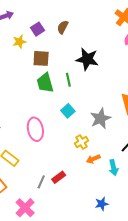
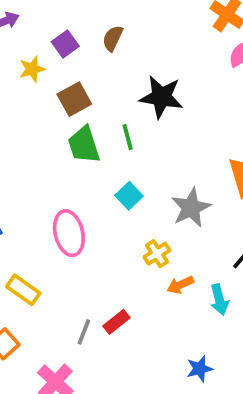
brown square: (41, 58) -> (74, 99), turned -30

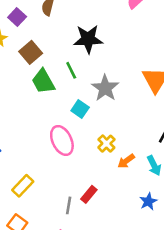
gray star: (191, 208) -> (105, 88), moved
pink ellipse: (69, 233) -> (62, 140), moved
yellow rectangle: (23, 290) -> (23, 186), turned -70
blue star: (200, 369) -> (148, 201), moved

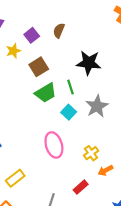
green trapezoid: (43, 81) -> (46, 93), turned -100
cyan square: (80, 109) -> (69, 112), moved
red rectangle: (89, 194) -> (81, 187), moved

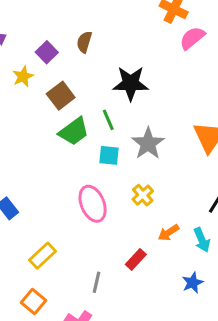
cyan square: (69, 112) -> (109, 155), turned -32
yellow cross: (91, 153) -> (143, 195), moved

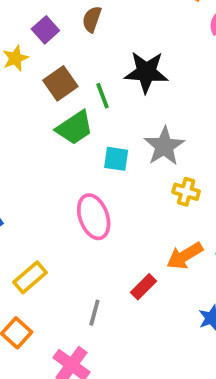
green line: (108, 120) -> (103, 96), moved
yellow cross: (143, 195) -> (186, 192), moved, turned -35
orange arrow: (169, 233) -> (185, 256), size x1.4

